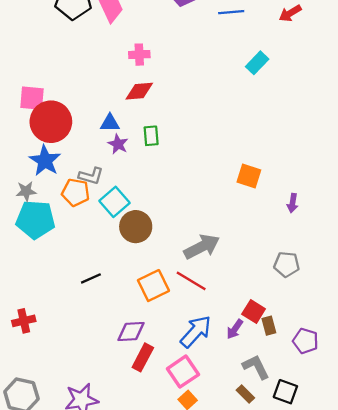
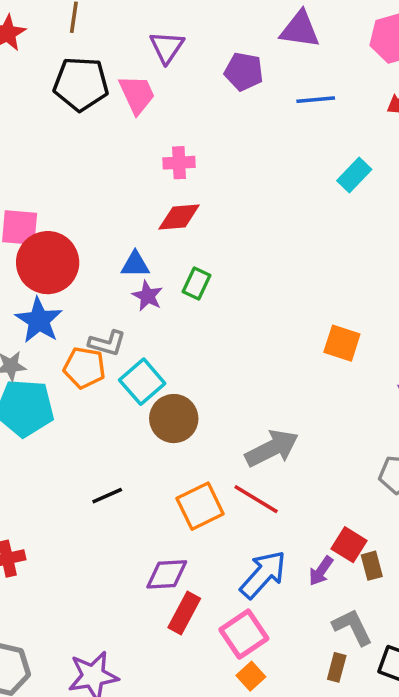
green rectangle: (151, 136) -> (197, 284), turned 30
brown rectangle: (245, 394) -> (337, 667), turned 60

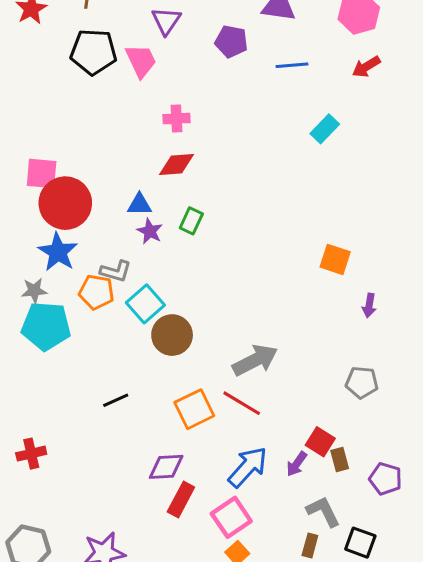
orange square: (342, 343) -> (335, 259), moved

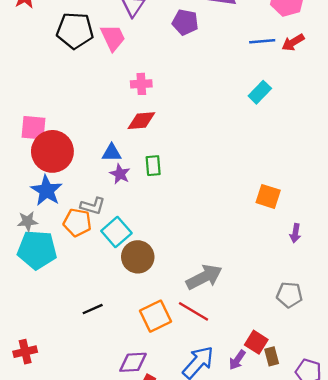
blue line: (292, 65) -> (262, 41), moved
green rectangle: (191, 221) -> (153, 166), turned -30

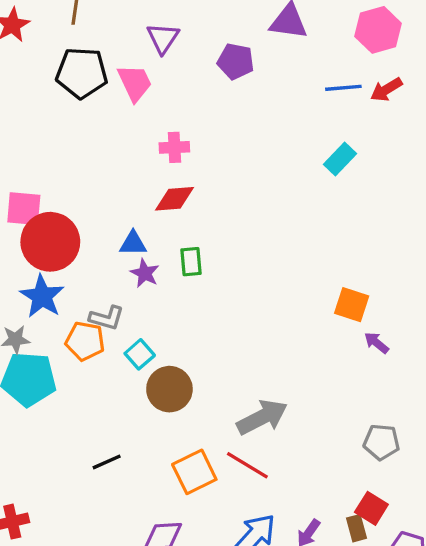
cyan square: (116, 232) -> (140, 354), size x0.7
purple arrow: (295, 233) -> (376, 343), moved, turned 120
red square: (256, 342) -> (371, 508), moved

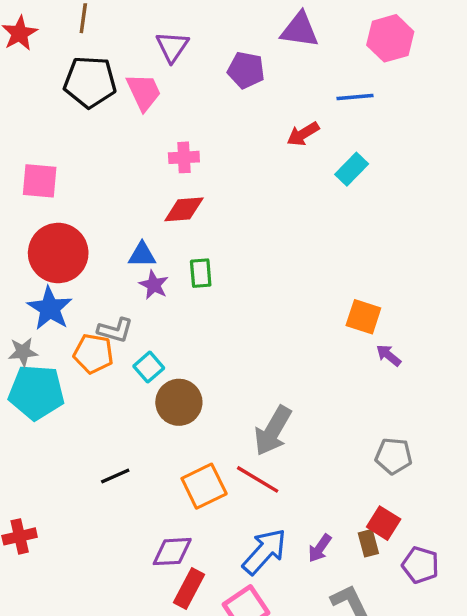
red arrow: (386, 89) -> (303, 134), moved
pink square: (24, 209) -> (40, 181), moved
gray arrow: (262, 417) -> (273, 431), turned 147

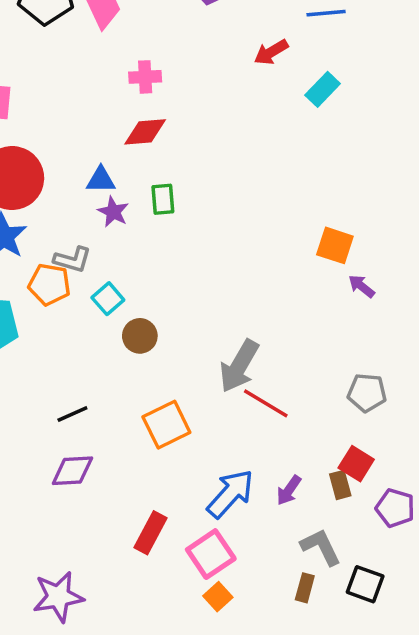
brown circle: (179, 402) -> (140, 336), size x0.7
red line: (258, 479) -> (266, 403), moved
purple diamond: (172, 552) -> (72, 471), moved

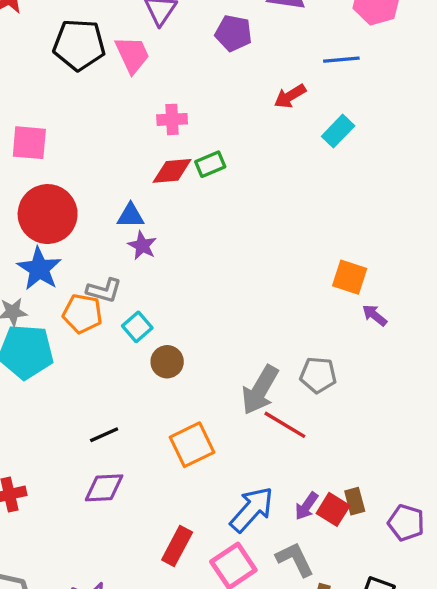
green rectangle: (163, 199) -> (210, 164), moved, turned 72
gray pentagon: (367, 393) -> (318, 375), moved
red square: (356, 464) -> (333, 509), moved
gray L-shape: (321, 547) -> (295, 559), moved

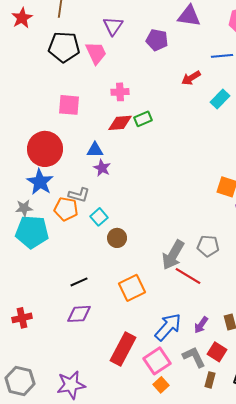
pink square: (29, 143) -> (69, 105), moved
red square: (333, 509) -> (217, 352), moved
red rectangle: (177, 546) -> (123, 349), size x1.4

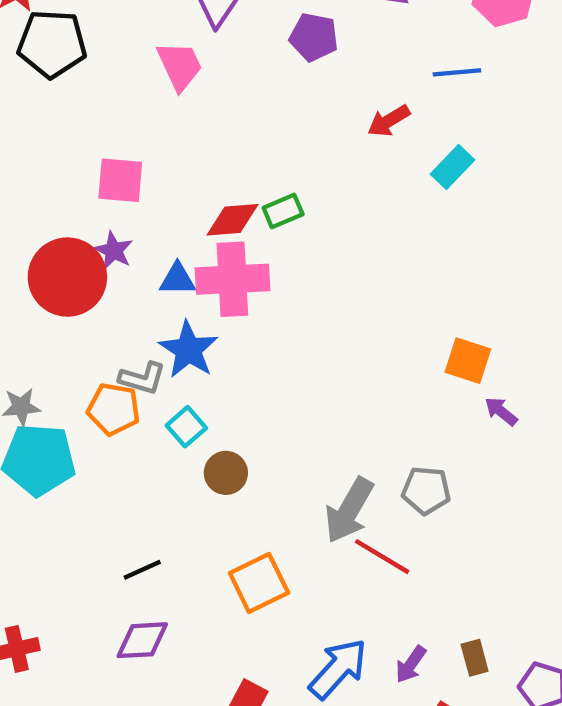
black pentagon: (64, 47) -> (52, 44), moved
pink cross: (120, 92) -> (232, 279), moved, size x1.8
purple star: (102, 168) -> (114, 251), moved
blue star: (40, 182) -> (188, 350), moved

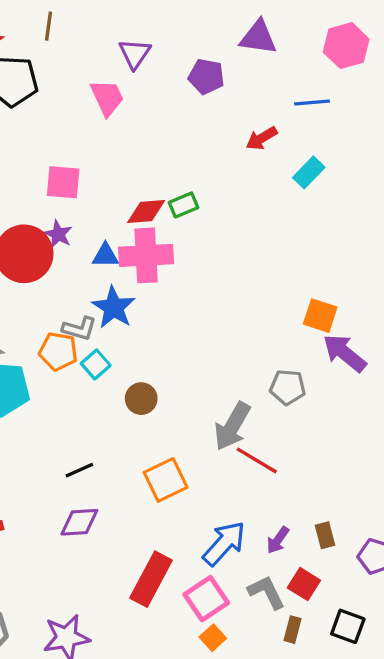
purple arrow: (501, 411) -> (345, 353), size x1.8
cyan square: (186, 427) -> (96, 364), moved
gray pentagon: (426, 490) -> (288, 387), moved

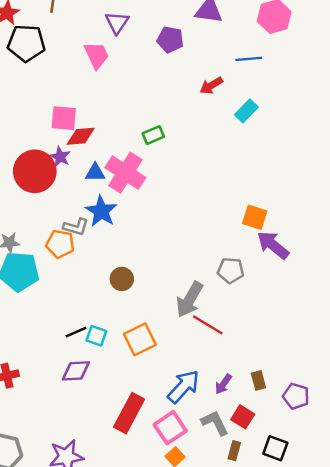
red diamond: (146, 211) -> (81, 136), moved
pink cross: (146, 255) -> (125, 173), turned 36
cyan square: (96, 364) -> (96, 336), moved, turned -30

